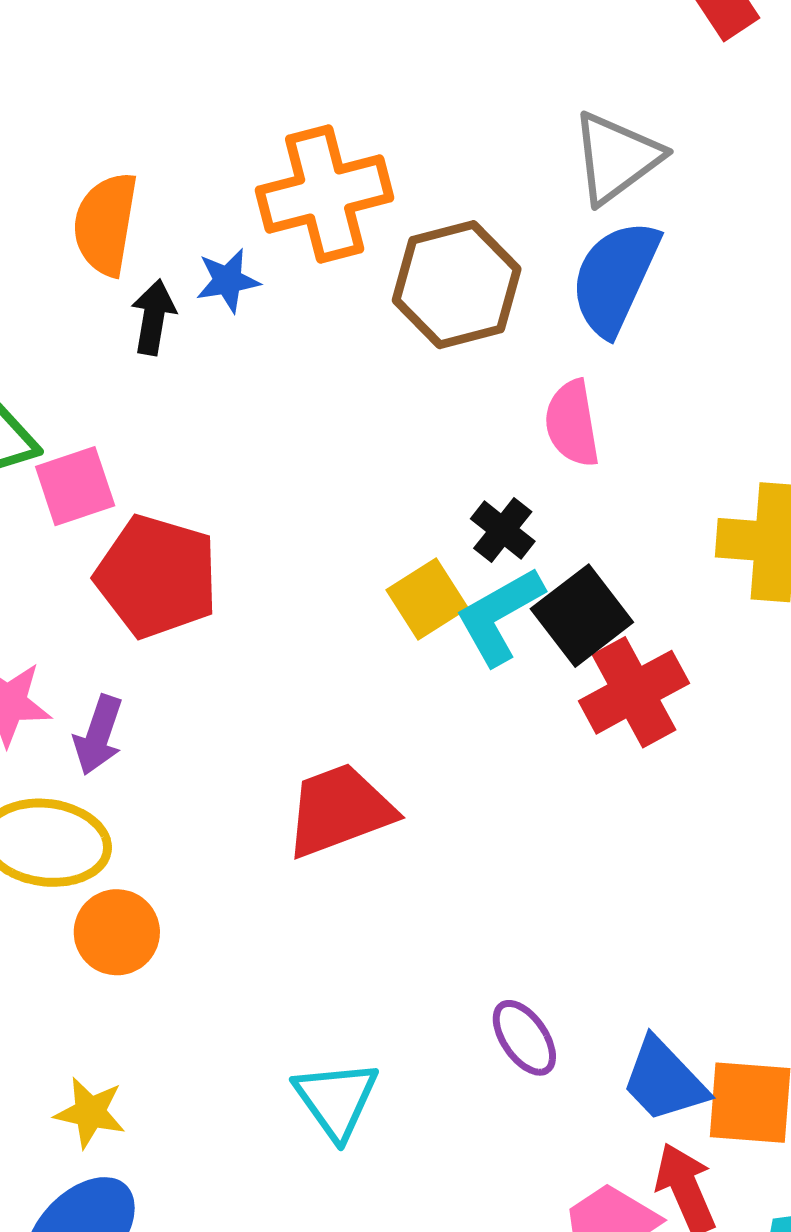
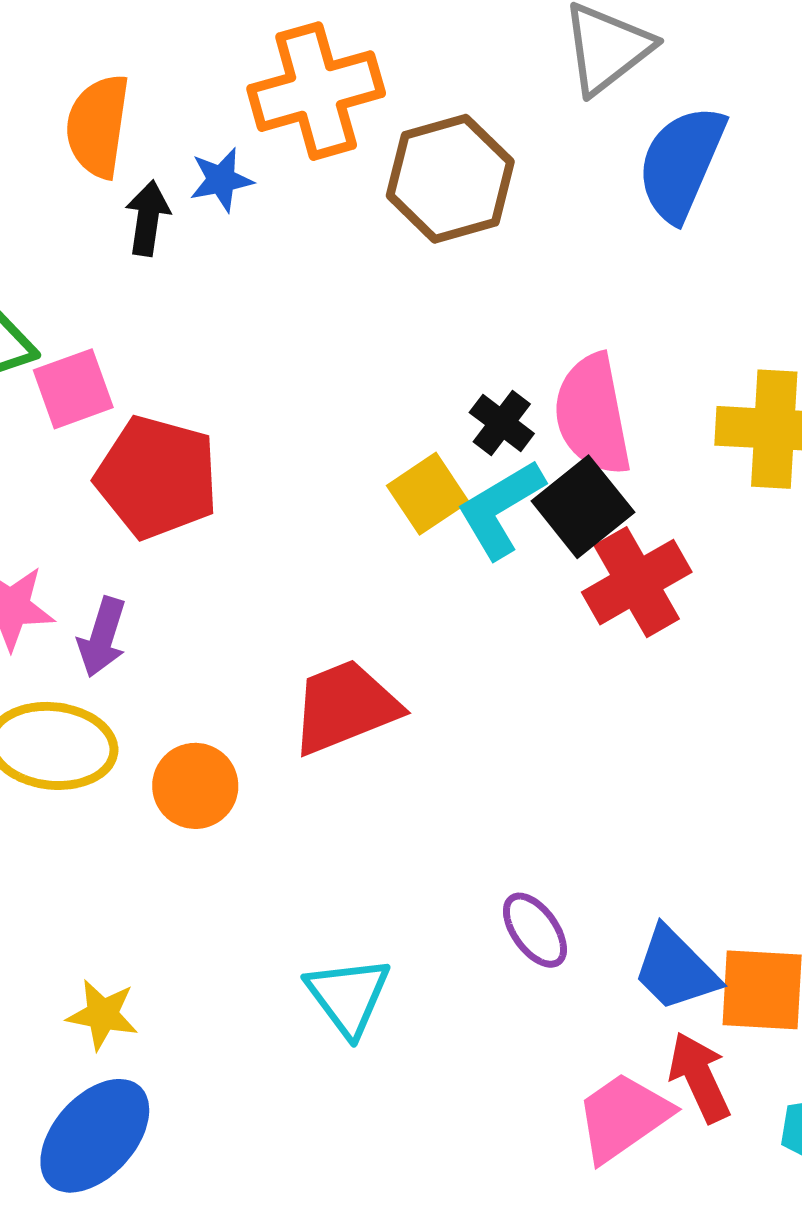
blue semicircle: (615, 278) -> (681, 163), moved
pink semicircle: (572, 423) -> (593, 415), moved, size x1.4
orange circle: (117, 932) -> (195, 786), moved

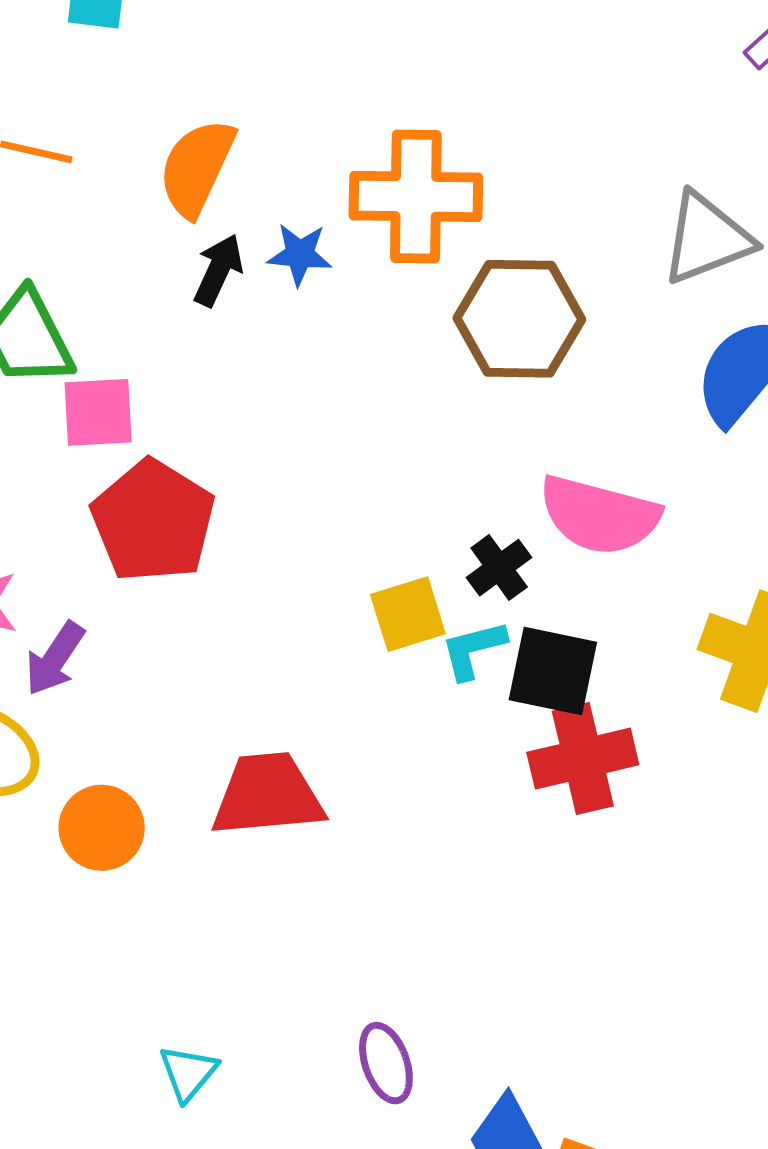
pink semicircle: (593, 415) -> (599, 515), moved, turned -81
black square: (583, 507) -> (553, 671), turned 34
cyan L-shape: (500, 509) -> (473, 650), size x0.7
cyan triangle: (348, 996) -> (188, 1073), size x0.7

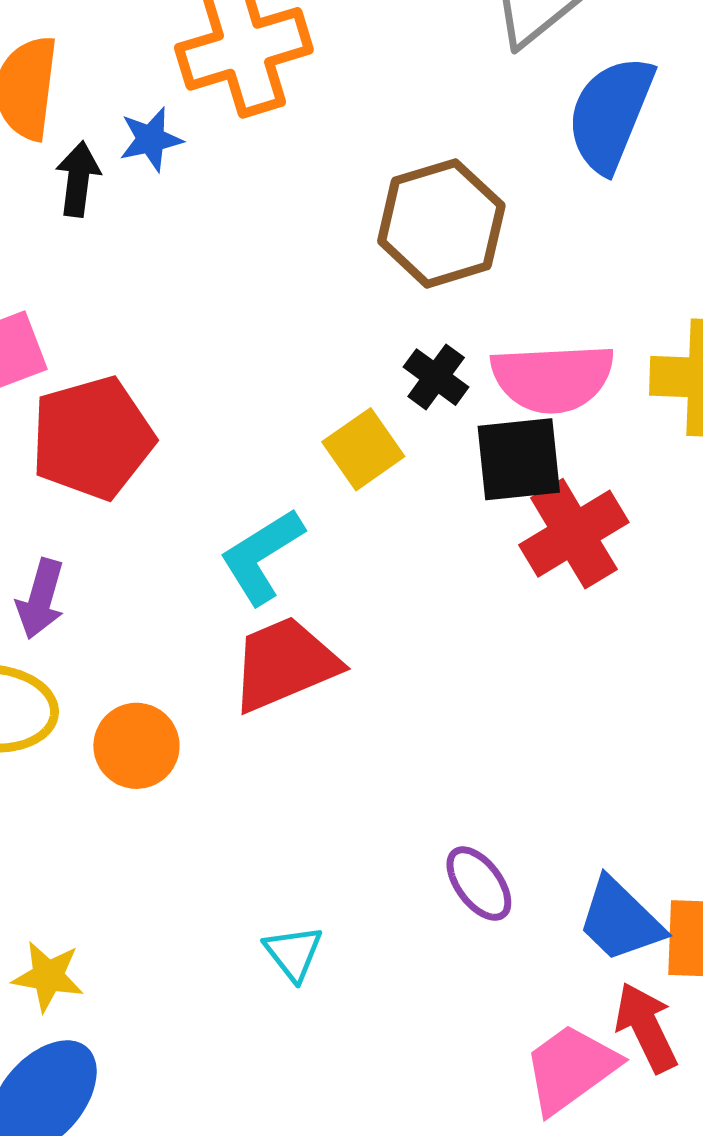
brown hexagon: (519, 319) -> (441, 223), moved
pink semicircle: (599, 515) -> (553, 378), moved
red pentagon: (153, 521) -> (92, 438), turned -30
cyan L-shape: (473, 650) -> (262, 556), moved, size x1.4

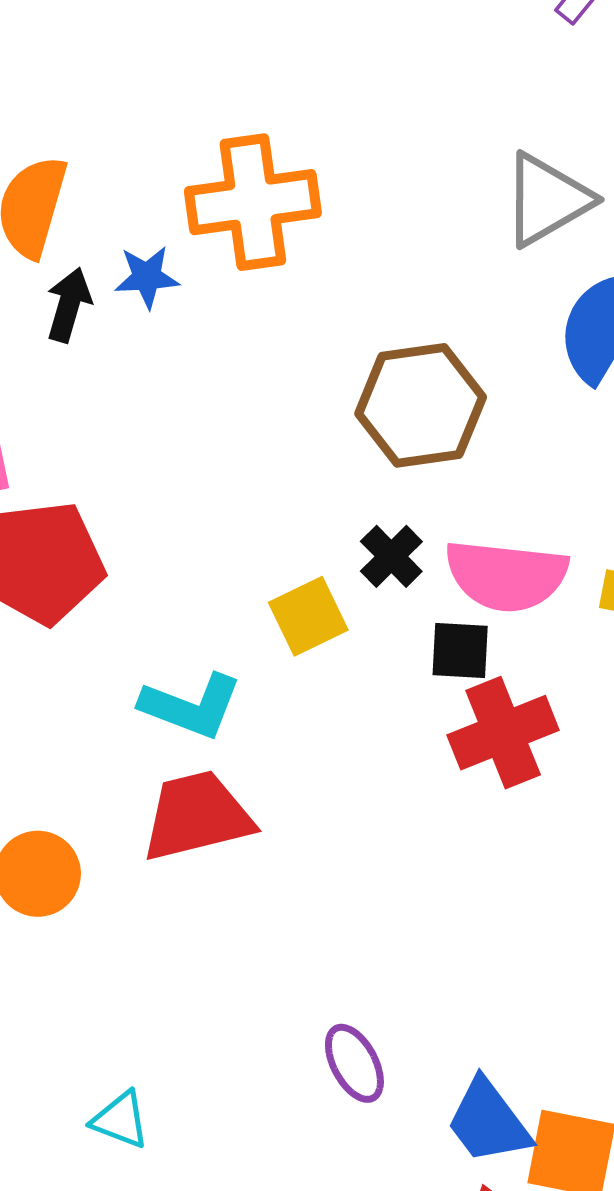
black square: (519, 459) -> (460, 650), size x0.7
cyan L-shape: (262, 556) -> (191, 706), turned -136
cyan triangle: (293, 953) -> (120, 1120), moved, turned -40

